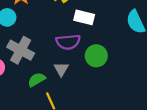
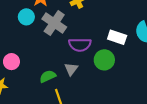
white rectangle: (84, 17) -> (117, 37), moved
gray cross: (21, 50) -> (54, 23), moved

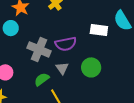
gray cross: (54, 23) -> (39, 49), moved
green circle: (104, 60) -> (91, 67), moved

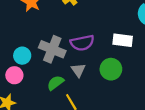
cyan circle: (11, 28) -> (22, 56), moved
white rectangle: (99, 30) -> (123, 40), moved

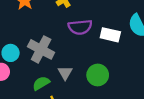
white rectangle: (123, 40) -> (110, 35), moved
purple semicircle: (82, 43) -> (80, 27), moved

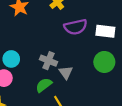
gray cross: (41, 49) -> (49, 61), moved, size x0.7
green circle: (98, 75) -> (104, 62), moved

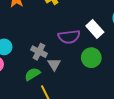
purple semicircle: (76, 27) -> (69, 37), moved
white rectangle: (105, 31) -> (95, 29), turned 36

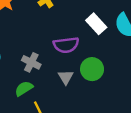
white rectangle: (95, 29) -> (96, 24), moved
gray triangle: (54, 64) -> (66, 77), moved

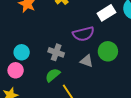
white rectangle: (96, 24) -> (106, 13), turned -72
gray triangle: (66, 77) -> (87, 61), turned -32

